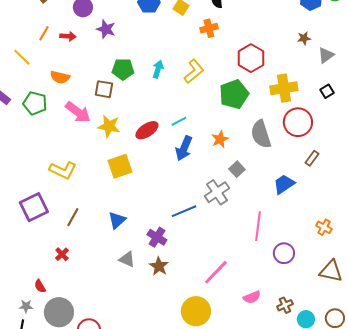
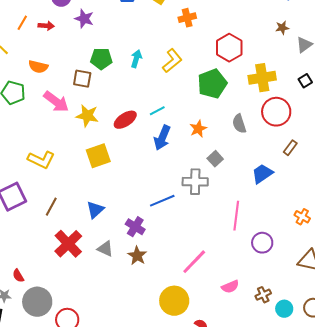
gray semicircle: (261, 134) -> (239, 124), size x0.7
gray cross: (217, 192) -> (195, 182), turned 35
red cross: (62, 254) -> (68, 244), moved, size x2.0

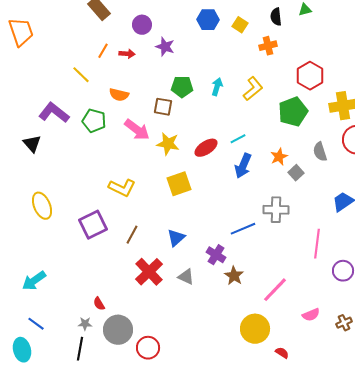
gray square: (215, 159) -> (296, 173), moved
brown star: (137, 256) -> (234, 276), moved

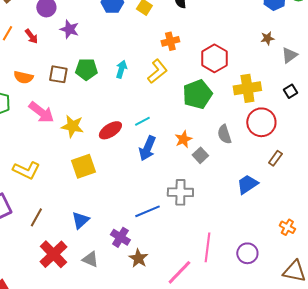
orange cross: (268, 46) -> (170, 41), moved
red arrow: (127, 54) -> (31, 36), turned 49
brown square: (163, 107) -> (58, 74), moved
pink line: (317, 244) -> (207, 247), moved

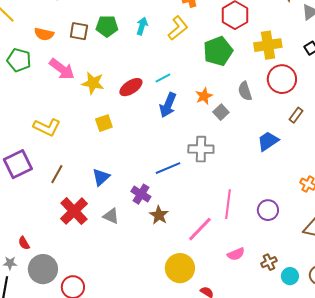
yellow square: (83, 166) -> (104, 123), size x0.7

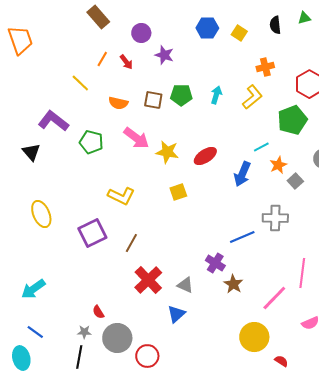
green pentagon: (19, 60) -> (91, 142), moved
cyan line: (163, 78) -> (261, 147), moved
blue triangle: (101, 177) -> (176, 314), moved

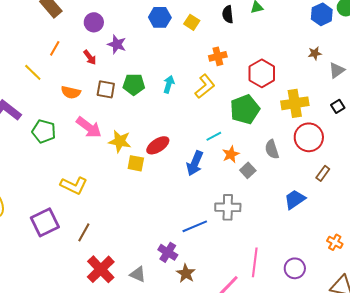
red arrow: (126, 62) -> (90, 57), moved
yellow square: (178, 192) -> (136, 163), moved, turned 30

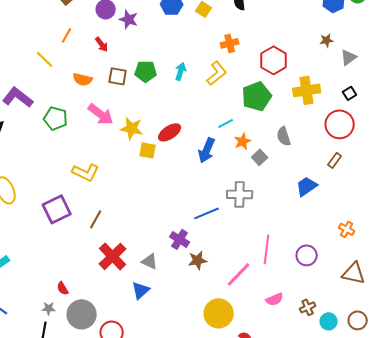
purple star: (117, 44) -> (129, 19), moved
red circle: (309, 137) -> (340, 124), moved
brown star: (186, 273) -> (198, 260), turned 30

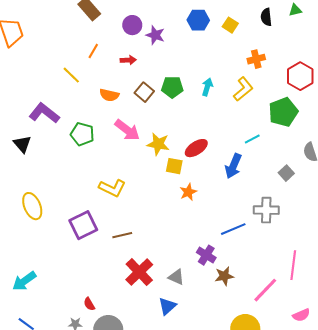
red arrow: (102, 44) -> (128, 60), turned -56
brown square: (118, 76) -> (144, 92), turned 30
orange star: (243, 141) -> (188, 192), moved
brown line: (96, 219) -> (122, 235), turned 48

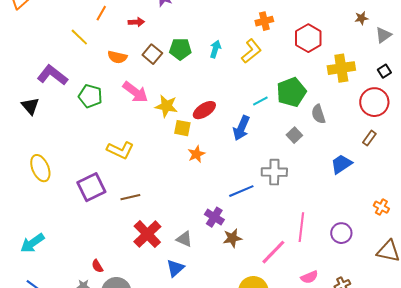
green pentagon: (283, 112) -> (291, 92), moved

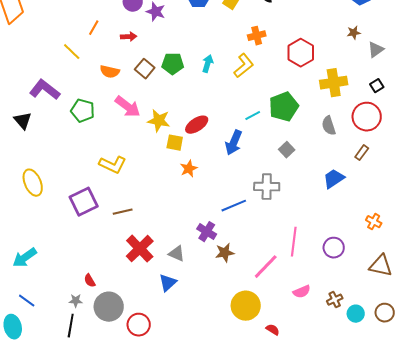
gray semicircle: (318, 114) -> (329, 126), moved

